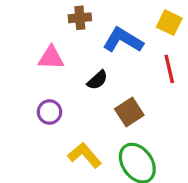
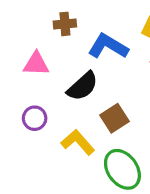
black semicircle: (97, 80) -> (83, 86), size x1.5
yellow L-shape: (85, 155) -> (78, 142), moved

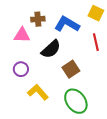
brown cross: (65, 24) -> (38, 19), moved
yellow L-shape: (78, 142) -> (38, 92), moved

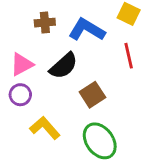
pink triangle: (22, 35) -> (22, 64), moved, turned -30

